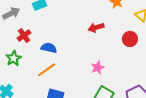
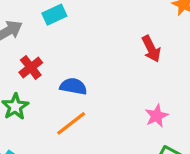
red arrow: (96, 28) -> (151, 49), turned -98

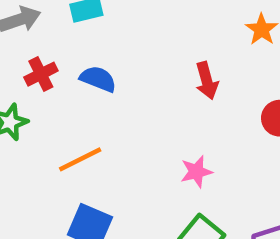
blue semicircle: (73, 86) -> (98, 79), moved

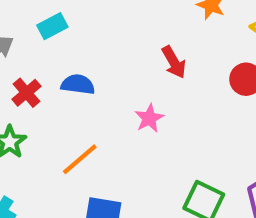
pink star: (196, 172) -> (149, 118), moved

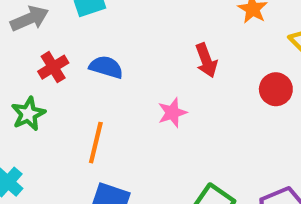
orange line: (80, 159) -> (96, 143), turned -45

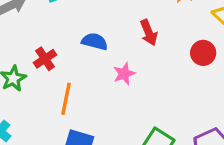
red cross: (53, 67) -> (45, 59), moved
blue semicircle: (106, 67) -> (95, 41), moved

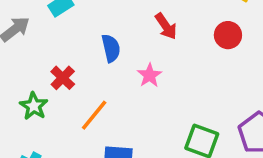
blue semicircle: (95, 41) -> (111, 48), turned 75
orange line: (66, 99) -> (94, 115), turned 40

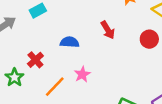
blue semicircle: (111, 48) -> (70, 42), turned -78
pink star: (149, 75) -> (82, 74), moved

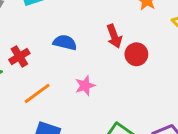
red circle: (149, 39) -> (136, 54), moved
pink star: (82, 74) -> (85, 86), moved

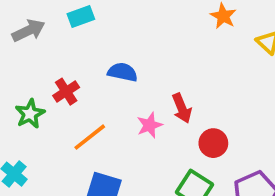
red arrow: (114, 36) -> (182, 108), moved
red circle: (136, 54) -> (213, 143), moved

